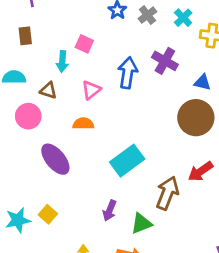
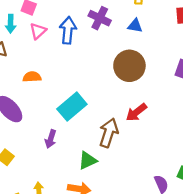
blue triangle: (202, 82) -> (135, 26), moved
pink triangle: (91, 90) -> (38, 31), moved
purple arrow: (110, 211) -> (51, 139), moved

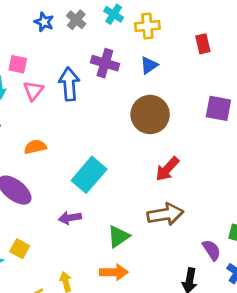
blue triangle: (135, 26) -> (149, 65), turned -35
brown arrow: (109, 133) -> (165, 214), moved, turned 72
purple arrow: (51, 139) -> (70, 218), turned 72

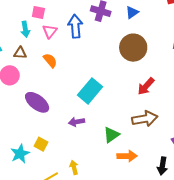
orange semicircle: (35, 147) -> (50, 60), moved, turned 63
orange arrow: (114, 272) -> (127, 156), moved

